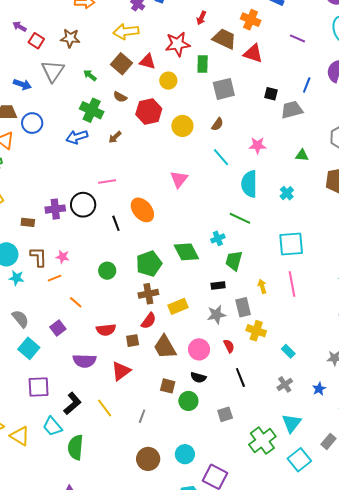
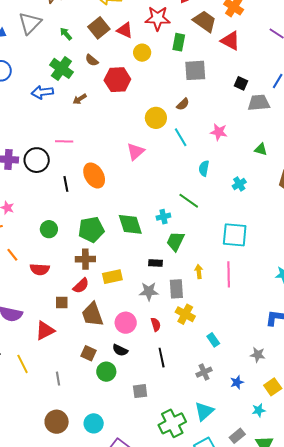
yellow circle: (182, 126) -> (156, 118), moved
cyan semicircle: (249, 184) -> (204, 168), size x0.6
red semicircle: (106, 330) -> (40, 269), moved
gray line: (142, 416) -> (58, 379), turned -40

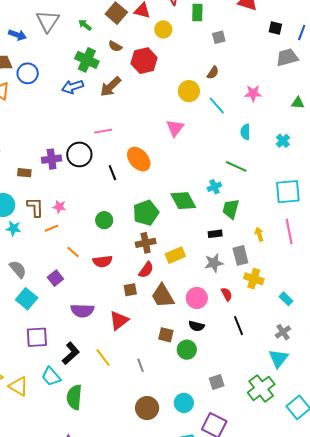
gray square: (195, 70) -> (219, 37), size x0.6
black square: (241, 83) -> (275, 28), moved
brown arrow: (80, 99) -> (111, 87), size x1.6
gray square: (140, 391) -> (217, 382), moved
cyan triangle: (204, 411) -> (278, 358), moved

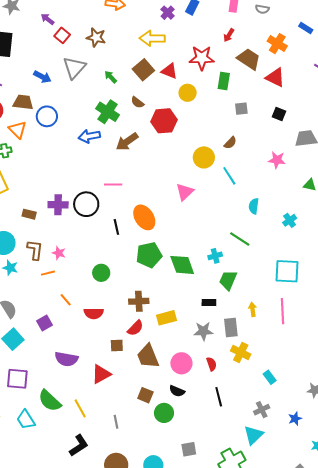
black square: (275, 28) -> (279, 114), moved
pink star: (253, 93) -> (277, 160), moved
green pentagon: (146, 213) -> (149, 255), moved
black L-shape: (71, 353) -> (79, 445), moved
green semicircle: (74, 397) -> (50, 401), moved, turned -60

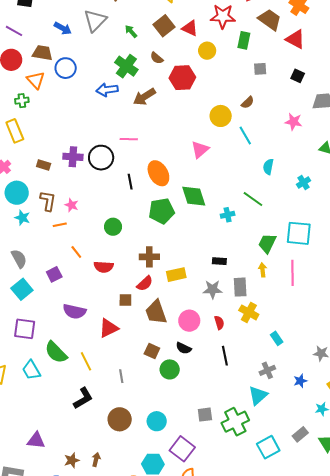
green diamond: (182, 265) -> (194, 196), moved
green trapezoid: (228, 280) -> (267, 243), moved
gray square: (189, 449) -> (205, 415), moved

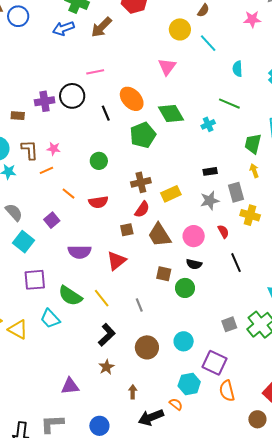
brown star: (72, 460) -> (106, 367), moved

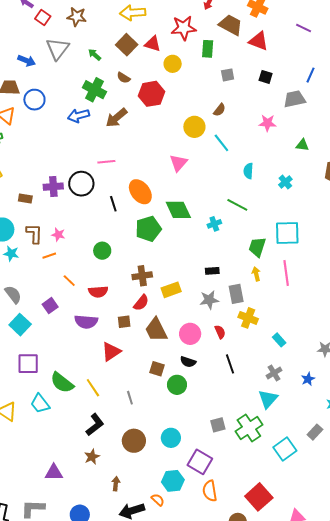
purple semicircle: (80, 252) -> (86, 322), moved

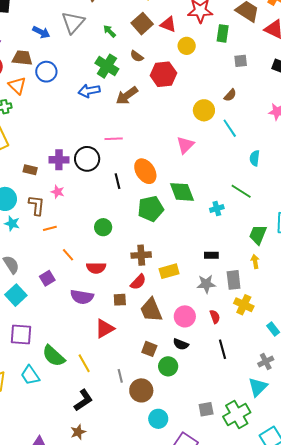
pink star: (58, 235) -> (58, 192), moved
brown circle: (134, 441) -> (141, 390), moved

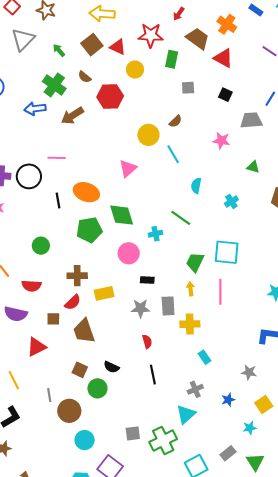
orange ellipse: (145, 171) -> (86, 192), turned -40
yellow cross: (244, 305) -> (190, 324), moved, turned -30
pink circle: (185, 316) -> (129, 253), moved

